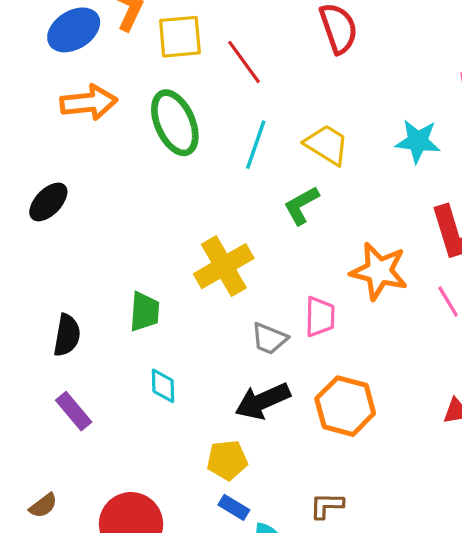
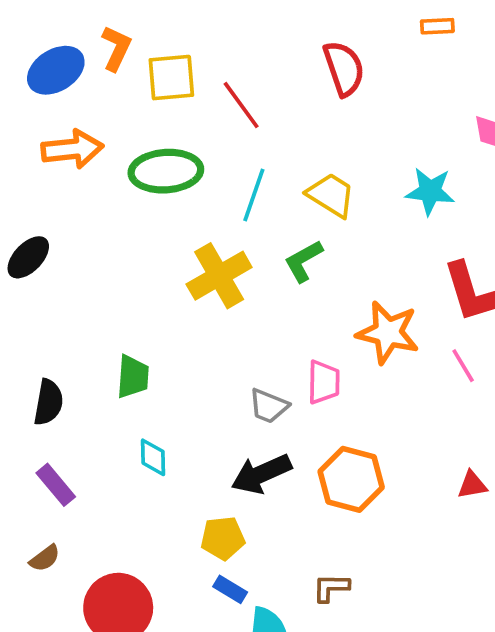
green ellipse: (175, 123) -> (166, 171), turned -70
yellow cross: (224, 266) -> (219, 276), moved
brown semicircle: (43, 506) -> (45, 558), moved

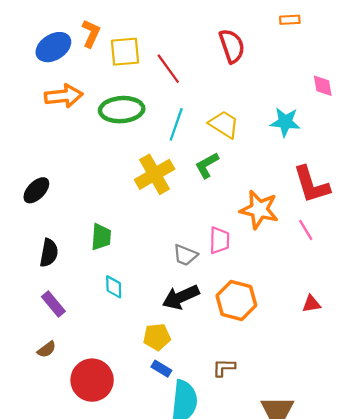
black ellipse: (28, 257) -> (36, 190), moved

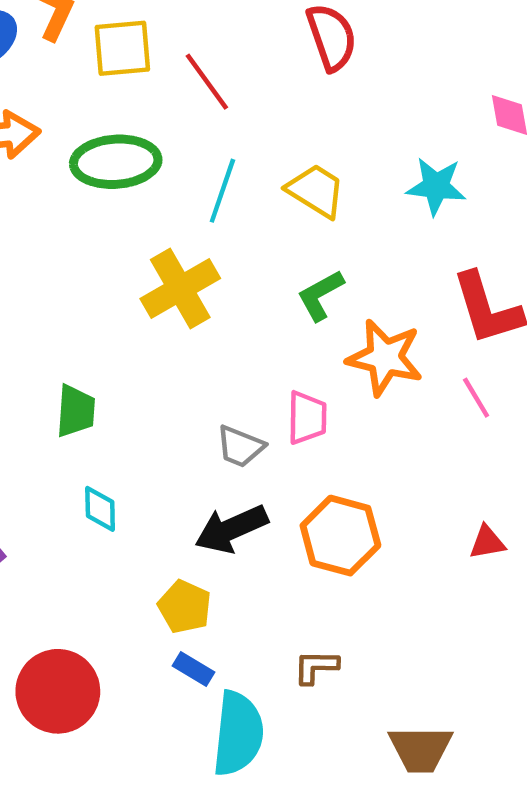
green L-shape: (207, 165) -> (320, 295), moved
yellow pentagon: (157, 337) -> (185, 607), turned 30

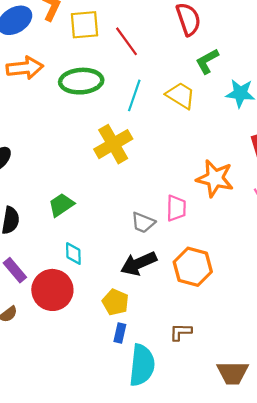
green L-shape: (320, 295) -> (207, 61), moved
green trapezoid: (76, 411) -> (61, 205), turned -128
blue rectangle: (194, 669) -> (120, 333), turned 72
red circle: (58, 691) -> (52, 290), moved

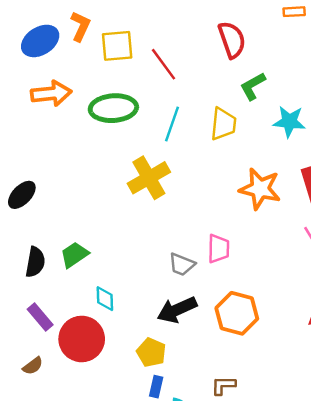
yellow trapezoid: (181, 95) -> (223, 124), turned 64
orange star: (215, 178) -> (260, 189), moved
green trapezoid: (61, 205) -> (74, 255), moved

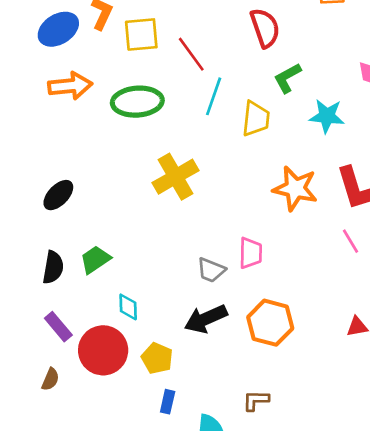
cyan line: (172, 124) -> (214, 96), moved
black ellipse: (22, 195) -> (58, 195), moved
yellow pentagon: (151, 352) -> (157, 358), moved
brown semicircle: (33, 366) -> (50, 379), turned -30
blue rectangle: (156, 387) -> (168, 402), moved

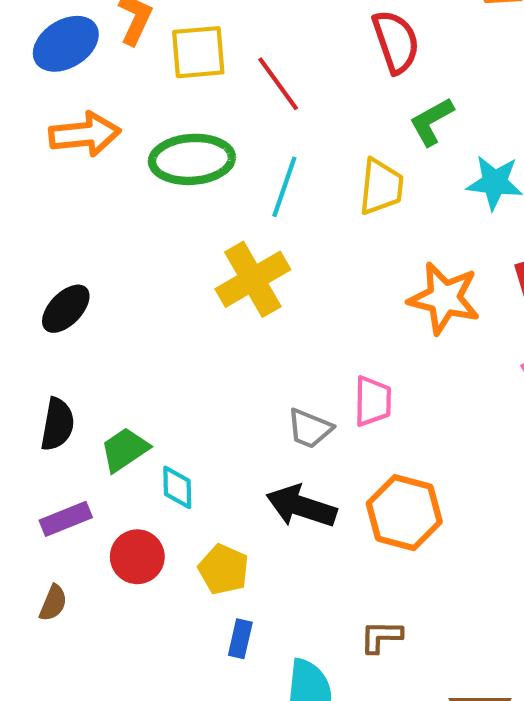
cyan line: (214, 96) -> (284, 187), moved
green trapezoid: (95, 260) -> (125, 450), moved
black arrow: (206, 319) -> (301, 506), turned 42
purple rectangle: (58, 327) -> (66, 519), turned -72
red circle: (103, 350) -> (137, 557), size x0.7

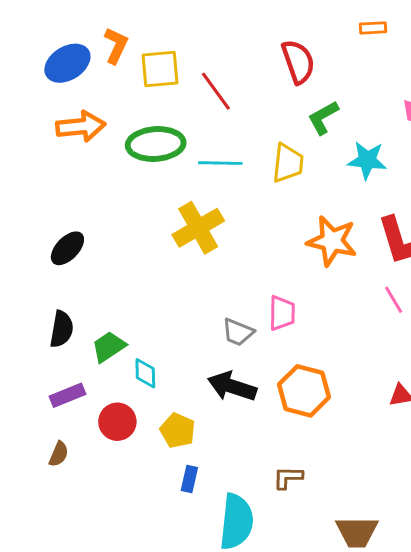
cyan line: (284, 187) -> (220, 163), turned 72

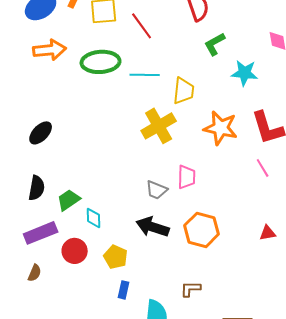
yellow trapezoid: (288, 163) -> (184, 91), moved
yellow cross: (198, 228) -> (159, 126), moved
purple rectangle: (67, 395) -> (41, 233), size x1.4

